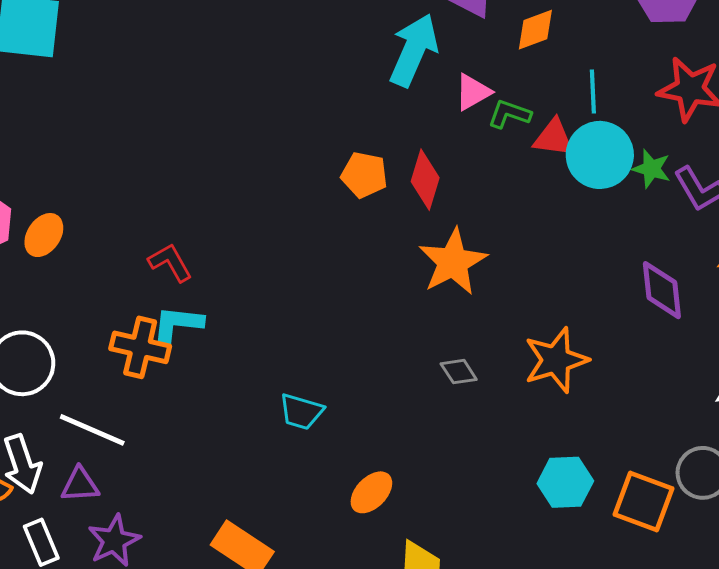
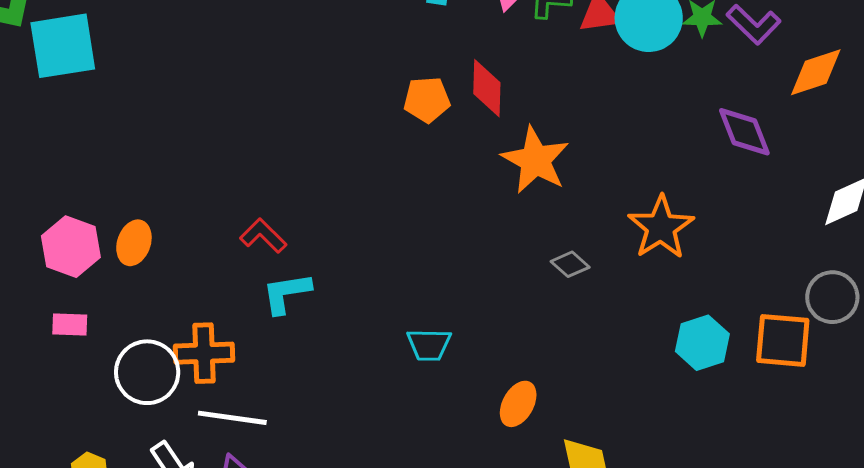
orange cross: (140, 347) -> (204, 353), moved

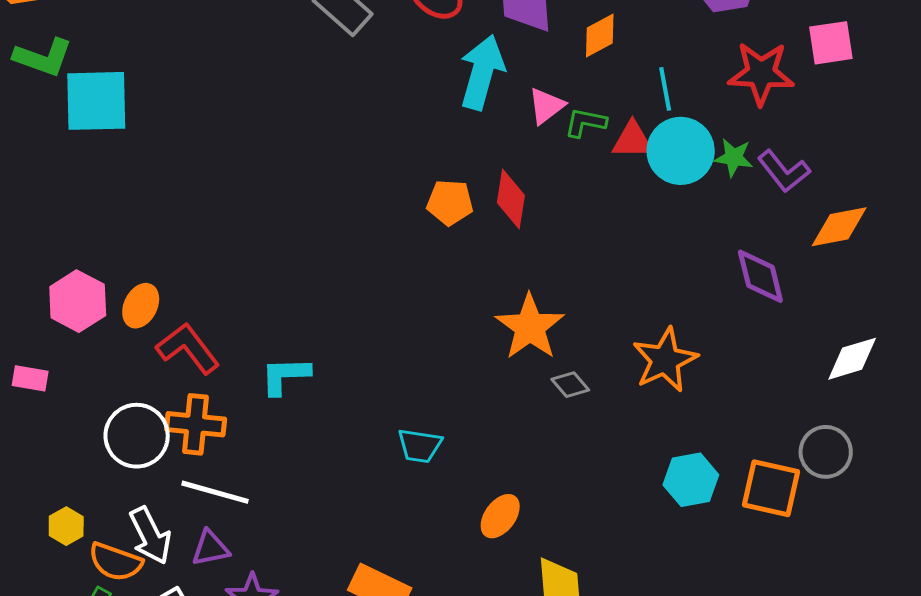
orange star: (535, 160) -> (530, 327), moved
red L-shape: (263, 236) -> (188, 348), moved, size x1.4
pink rectangle: (70, 325) -> (30, 378), moved

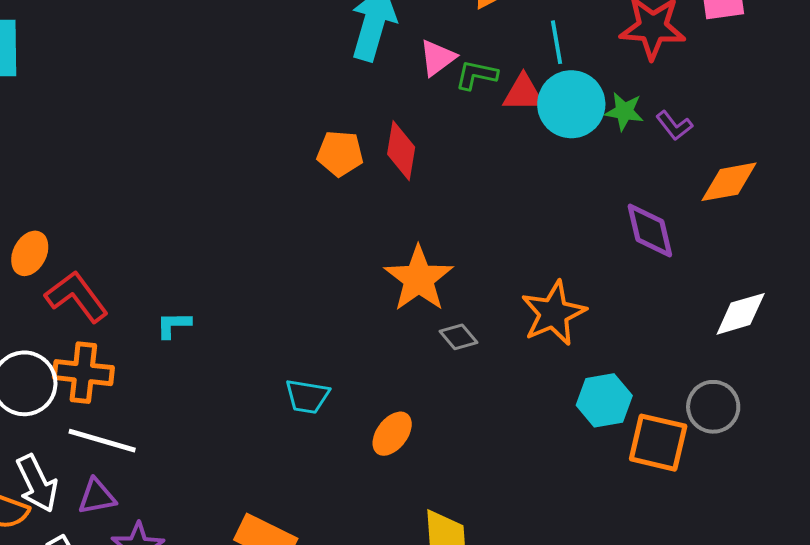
purple L-shape: (784, 171) -> (674, 126), size x0.7
cyan L-shape: (285, 376) -> (173, 325), size x0.7
cyan hexagon: (691, 480) -> (604, 400), moved
orange ellipse: (500, 516) -> (392, 434), moved

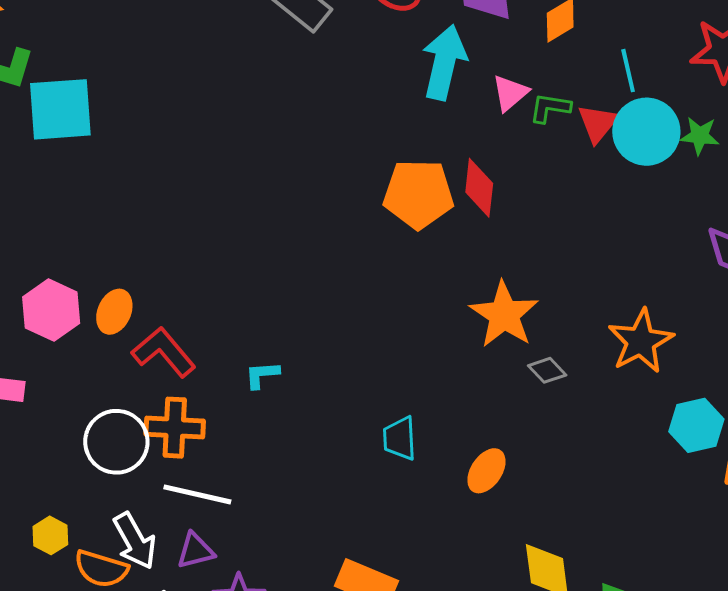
red triangle: (523, 93) -> (598, 123), turned -48
orange pentagon: (340, 153) -> (418, 194), size x1.5
cyan trapezoid: (307, 396) -> (400, 438), turned 81

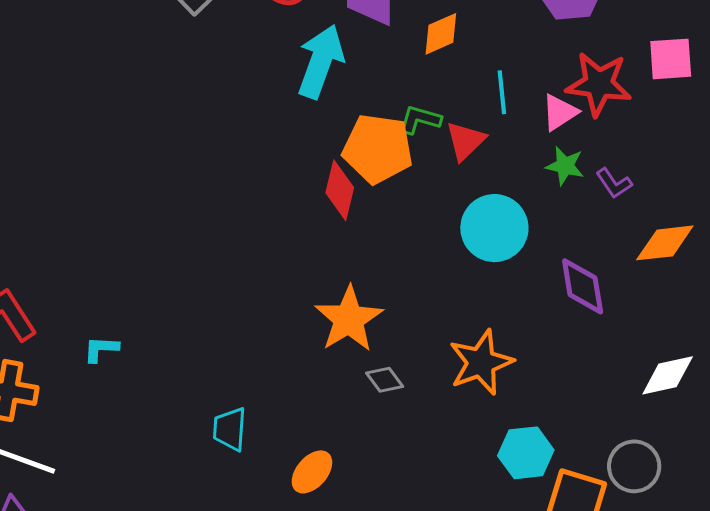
pink triangle: (510, 93) -> (560, 112), moved
cyan circle: (646, 132) -> (494, 228), moved
orange pentagon: (418, 194) -> (378, 149), moved

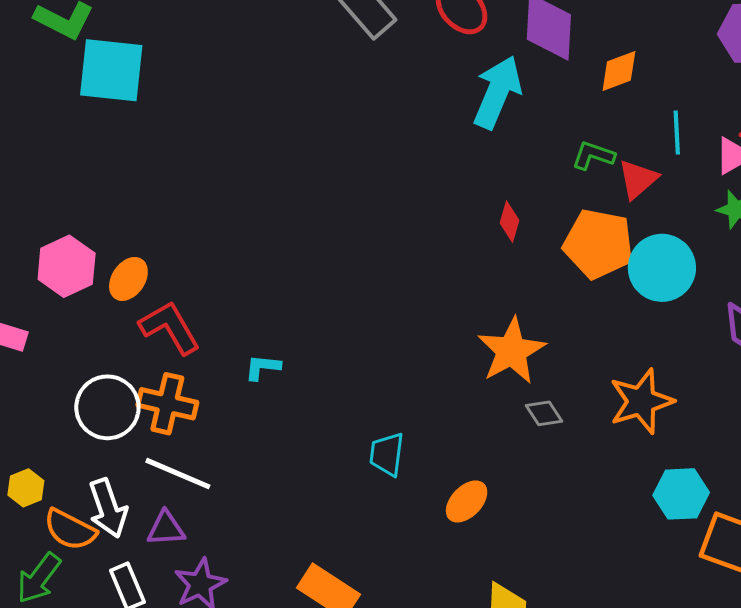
orange pentagon: (378, 149) -> (598, 244), moved
red diamond: (340, 190) -> (509, 222), size x0.7

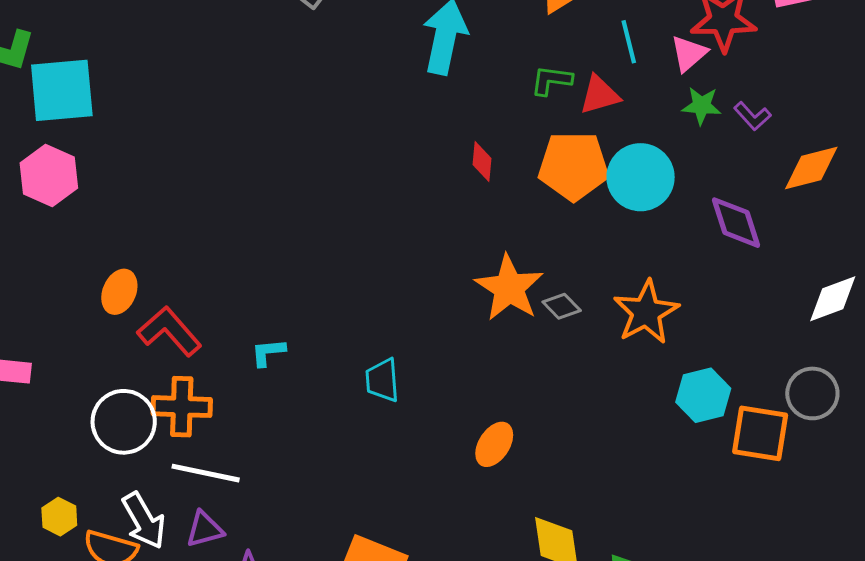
red triangle: (638, 179) -> (600, 95), turned 36
pink hexagon: (67, 266) -> (49, 176), moved
gray diamond: (544, 413) -> (562, 306), moved
cyan trapezoid: (387, 454) -> (382, 380), moved

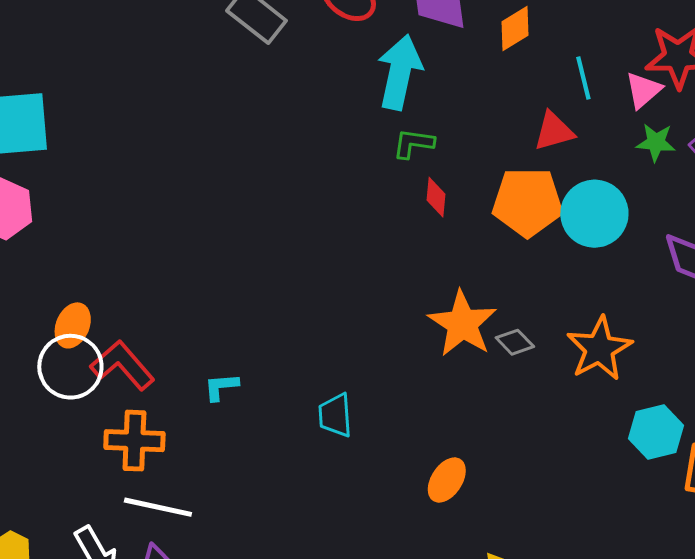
green L-shape: (551, 80) -> (413, 143), moved
white circle: (124, 422) -> (70, 367), moved

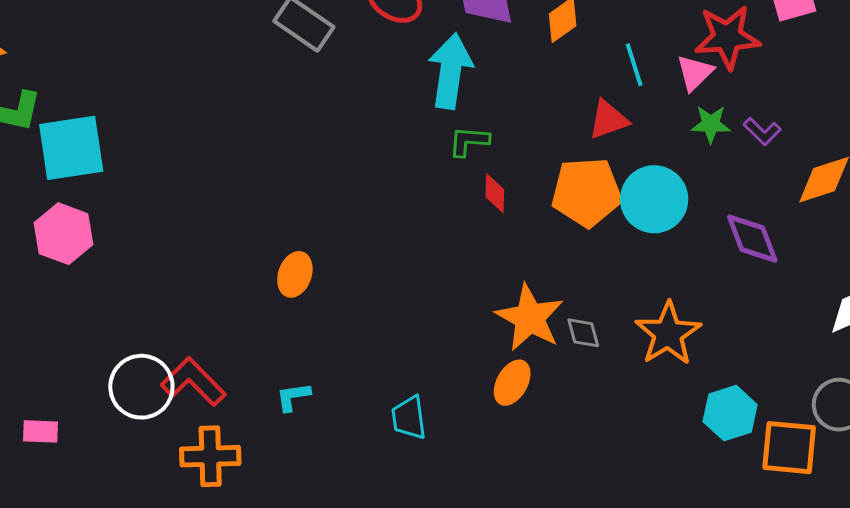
orange ellipse: (73, 325) -> (295, 274), moved
gray diamond: (515, 342) -> (583, 333), turned 33
orange ellipse: (447, 480) -> (512, 383), moved

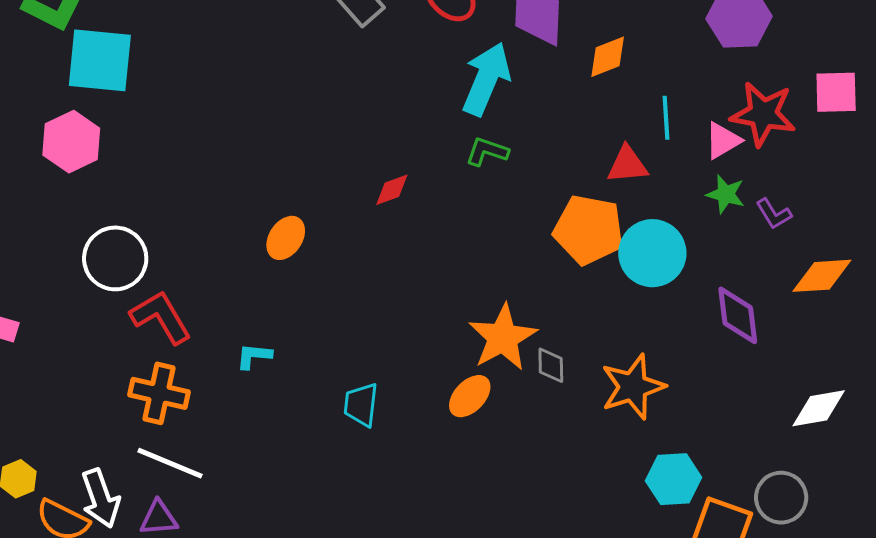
red diamond: (495, 193) -> (392, 190), moved, turned 54
white circle: (141, 387) -> (115, 258), moved

